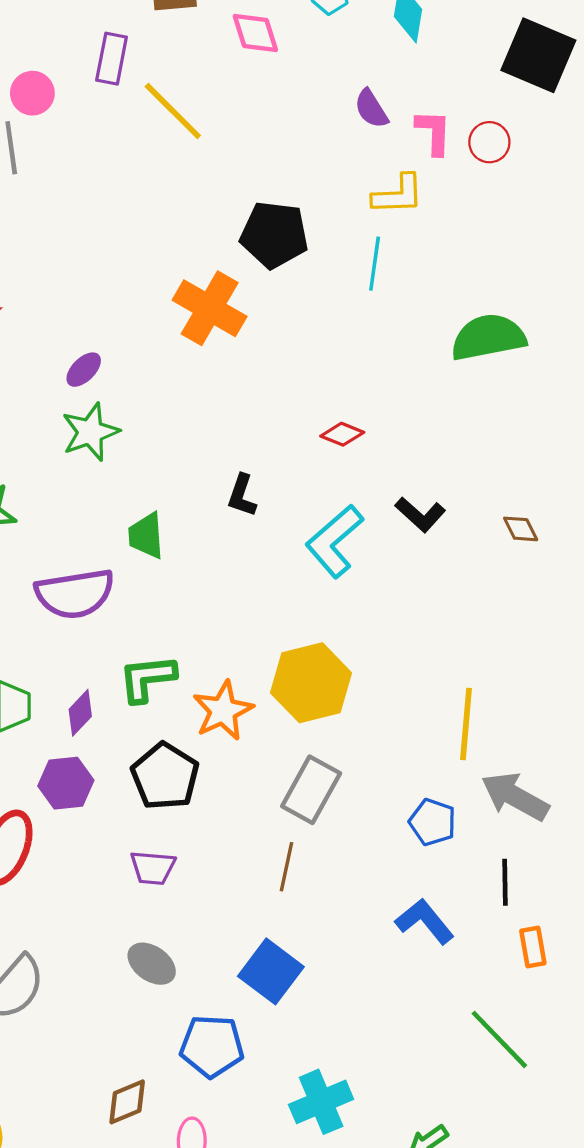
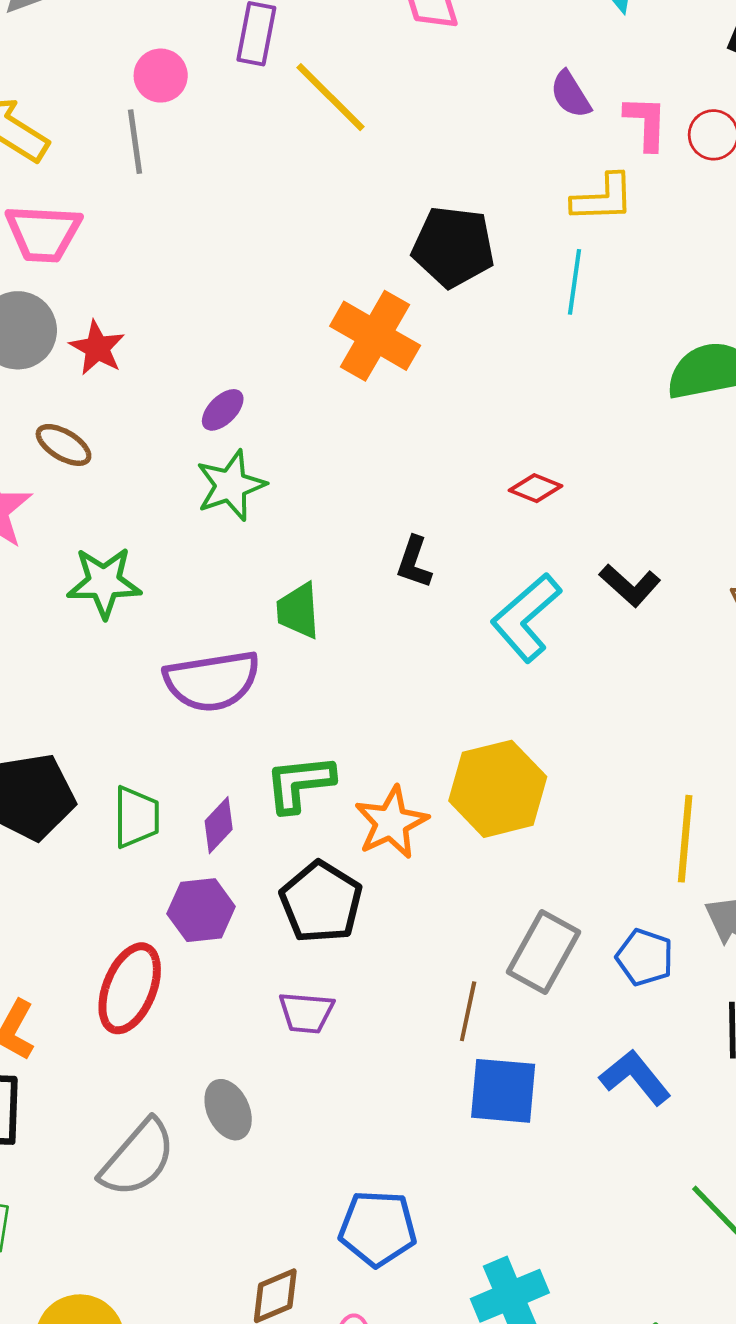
gray rectangle: (311, 790) -> (544, 952), moved
gray ellipse: (152, 964) -> (228, 1110), moved, turned 30
blue square: (271, 971) -> (503, 1091), moved, turned -32

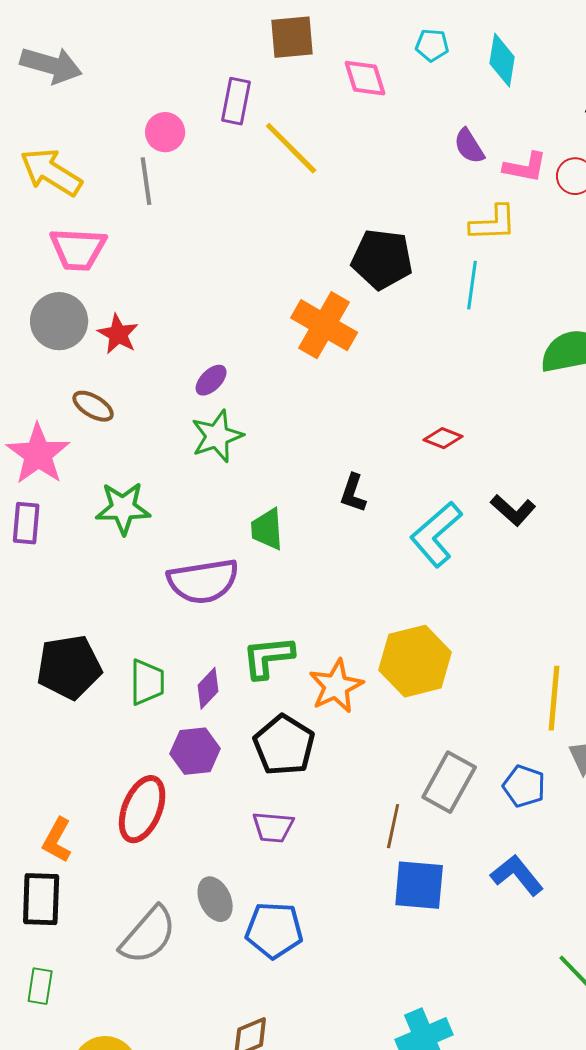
pink L-shape: (646, 123) -> (525, 167), turned 99
blue pentagon: (378, 1228) -> (274, 930), moved

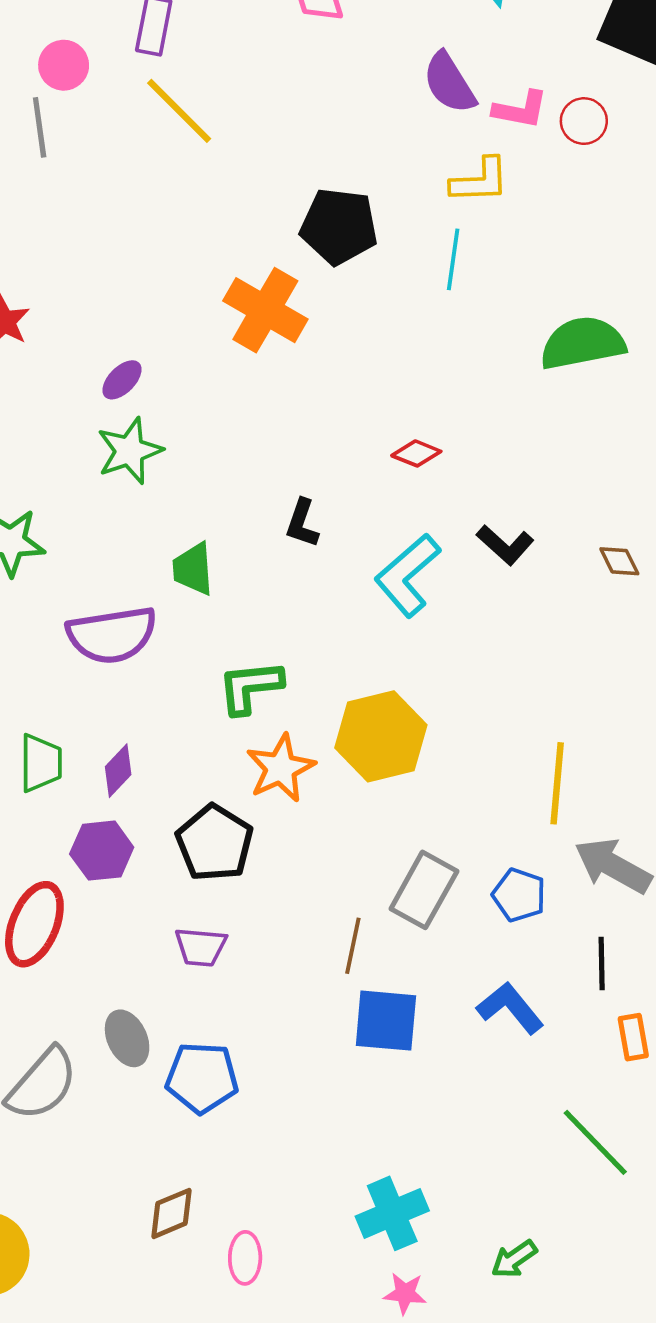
purple semicircle: (469, 146) -> (449, 83), size x1.4
yellow line: (291, 148) -> (179, 111), moved
green L-shape: (268, 657) -> (250, 687), moved

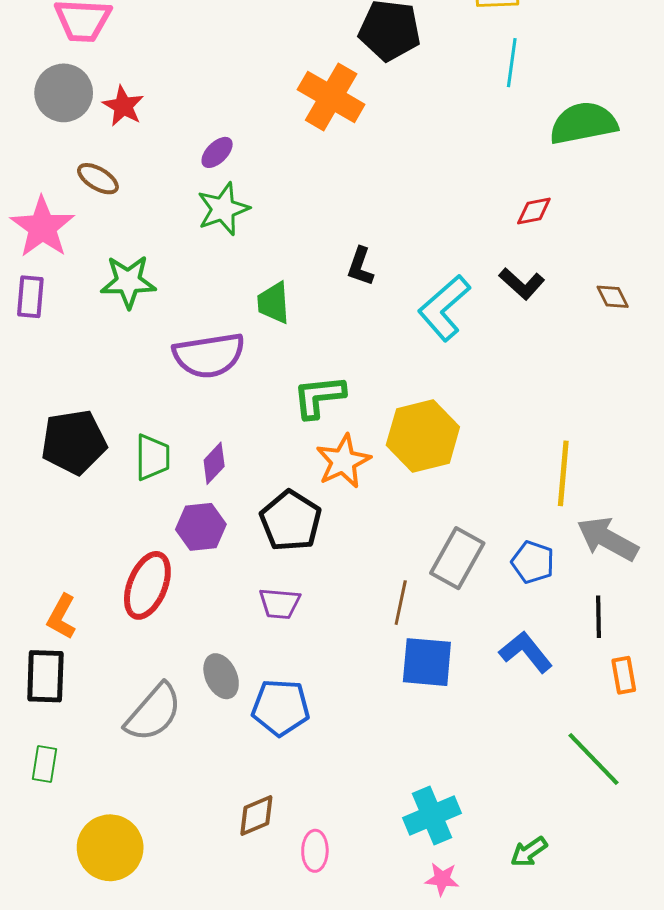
cyan line: (453, 259) -> (512, 63), moved
red diamond: (416, 453) -> (534, 211), moved, turned -33

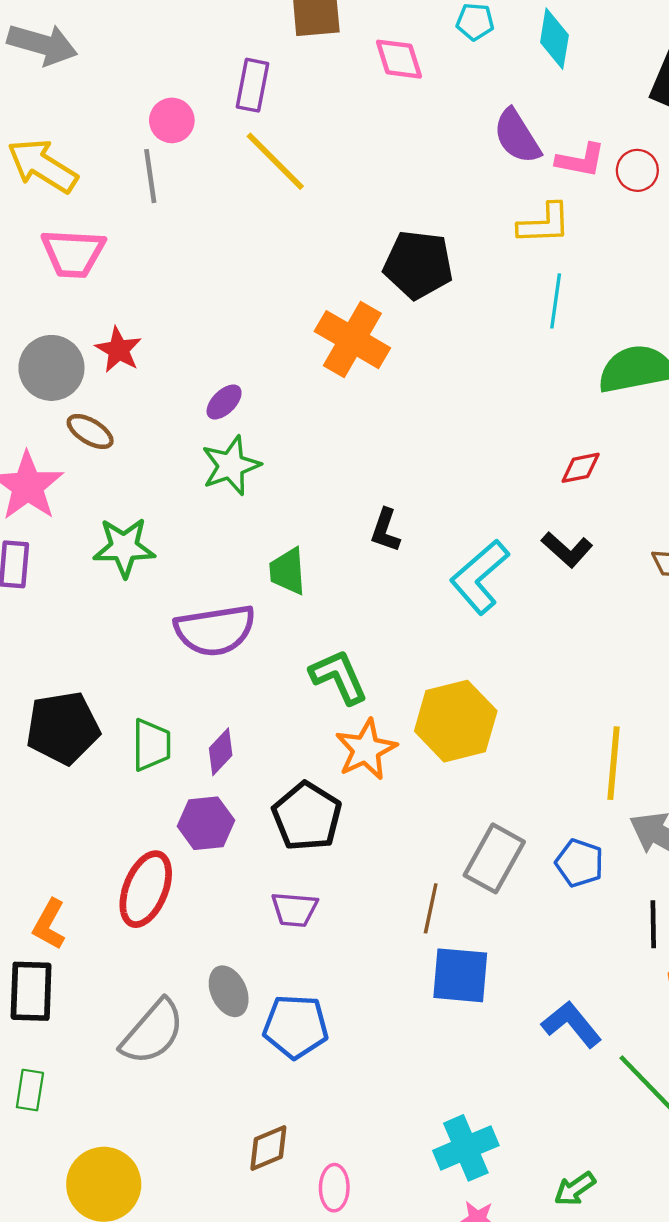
gray circle: (64, 93) -> (51, 368), moved
green L-shape: (319, 397) -> (339, 677), turned 72
blue L-shape: (526, 652) -> (572, 1024), moved

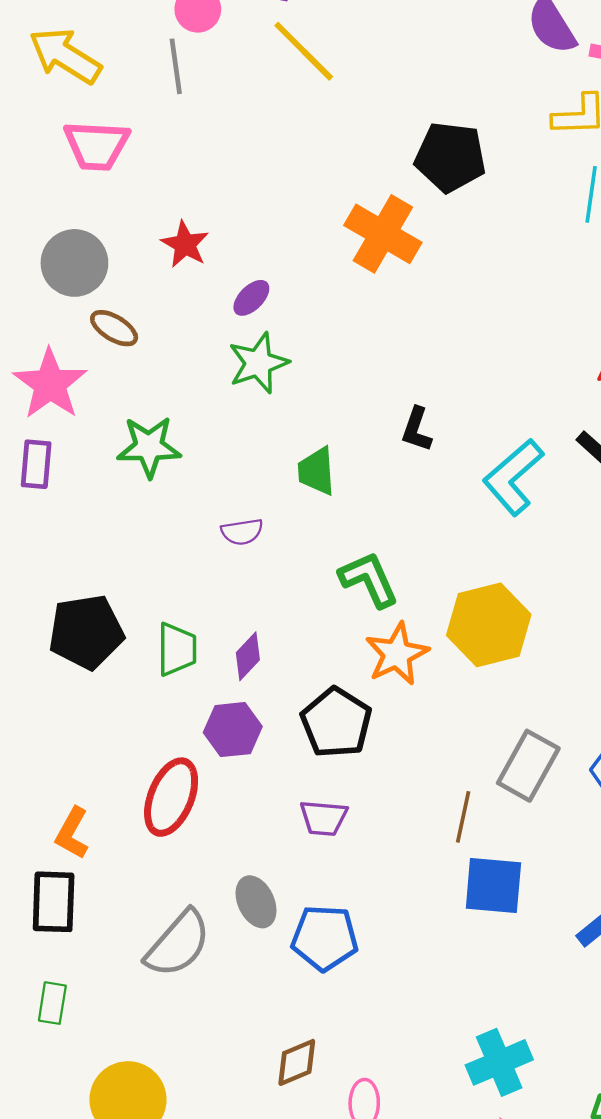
red star: (118, 350) -> (185, 244), moved
purple semicircle: (215, 630) -> (242, 532), size x0.5

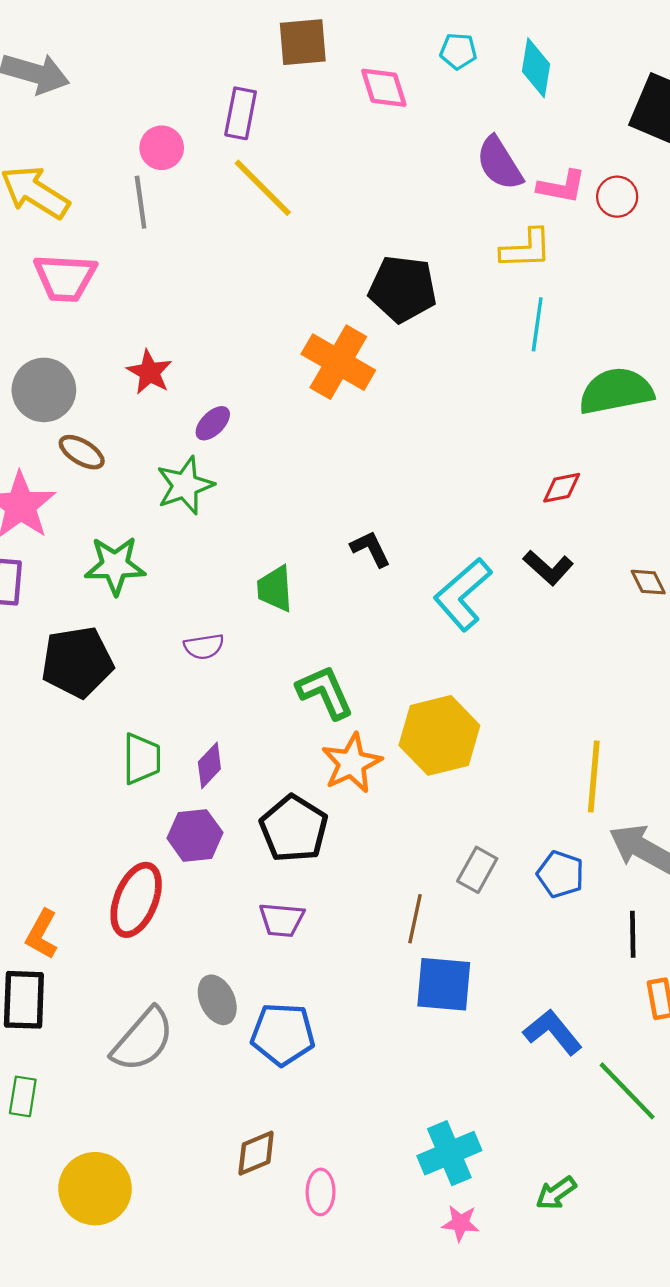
green star: (258, 363) -> (185, 485), moved
black L-shape: (417, 429) -> (371, 549), turned 135
black pentagon: (86, 632) -> (77, 662), moved
gray rectangle: (528, 766) -> (477, 870), size x0.7

